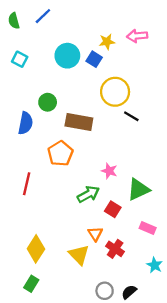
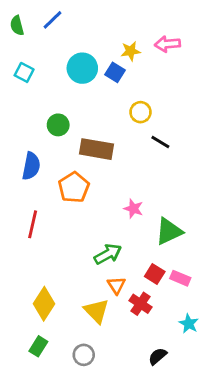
yellow circle: (115, 92) -> (140, 112), size x0.6
blue semicircle: (25, 123) -> (31, 166), moved
green arrow: (88, 194) -> (108, 254), moved
red square: (113, 209) -> (155, 274), moved
gray circle: (105, 291) -> (84, 355), moved

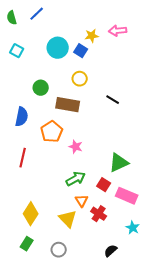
yellow circle: (140, 112) -> (80, 79), moved
pink star: (133, 209) -> (76, 147), moved
red square: (155, 274) -> (104, 185), moved
pink rectangle: (180, 278) -> (127, 196), size x1.5

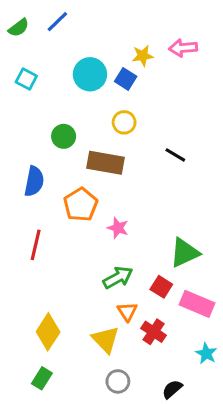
green semicircle: (12, 18) -> (19, 28), turned -112
gray circle: (59, 250) -> (118, 381), moved

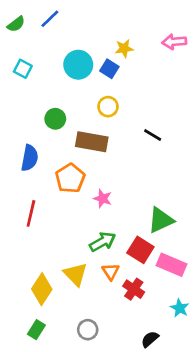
pink arrow: (183, 48) -> (174, 42), moved
red square: (161, 287) -> (140, 250), size x1.4
yellow triangle: (105, 340) -> (76, 274), moved
gray circle: (118, 381) -> (88, 330), moved

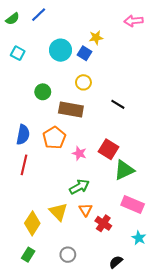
pink arrow: (174, 42) -> (134, 21), moved
blue semicircle: (30, 158) -> (23, 135), moved
red square: (140, 250) -> (109, 149), moved

